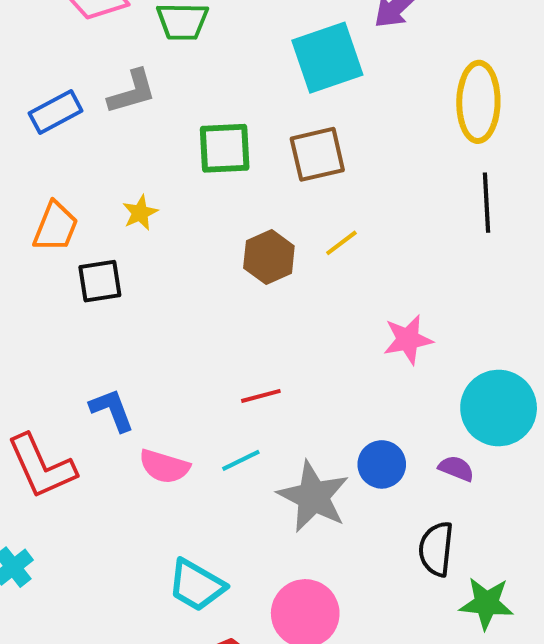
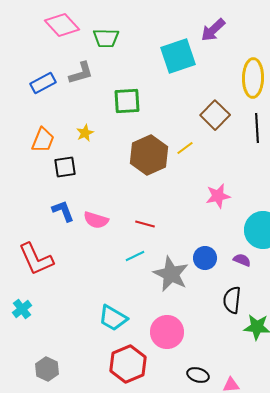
brown square: (317, 154) -> (215, 115), moved, turned -32
brown hexagon: (269, 257) -> (149, 155), size x1.5
red line: (261, 396) -> (145, 224), turned 30
blue L-shape: (112, 410) -> (63, 211), moved
pink semicircle: (164, 466) -> (96, 220), moved

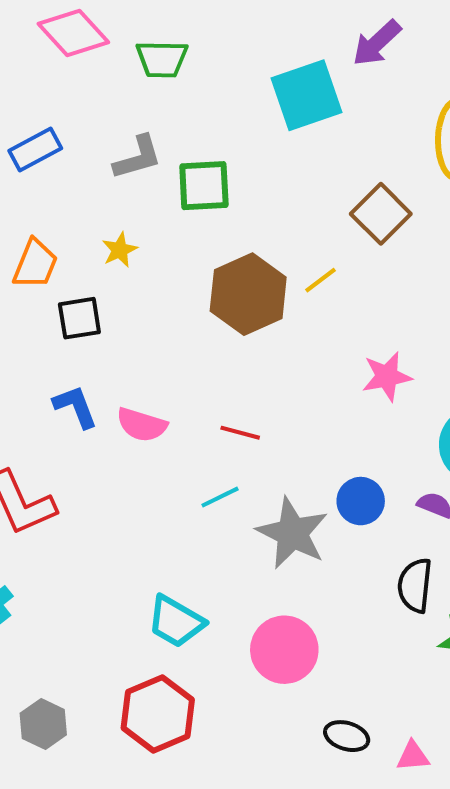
gray L-shape: (81, 73) -> (138, 158), moved
red hexagon: (128, 364) -> (158, 714), moved

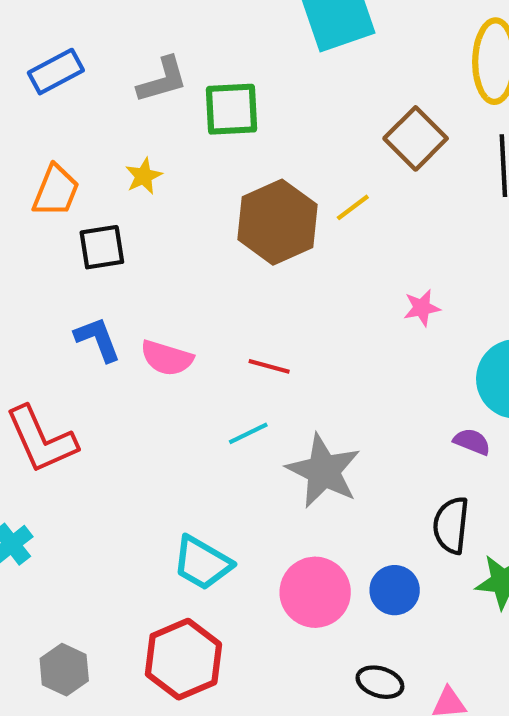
pink star: (387, 376) -> (422, 308), size x0.7
blue circle: (361, 501) -> (395, 590), moved

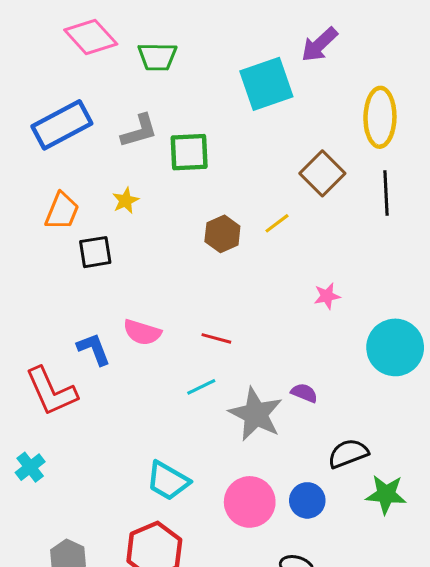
blue rectangle: (56, 72) -> (62, 125), size x1.5
brown hexagon: (278, 222) -> (222, 234), size x0.6
blue L-shape: (98, 339) -> (94, 349), moved
purple semicircle: (472, 442) -> (304, 393), moved
black semicircle: (451, 525) -> (348, 453), turned 63

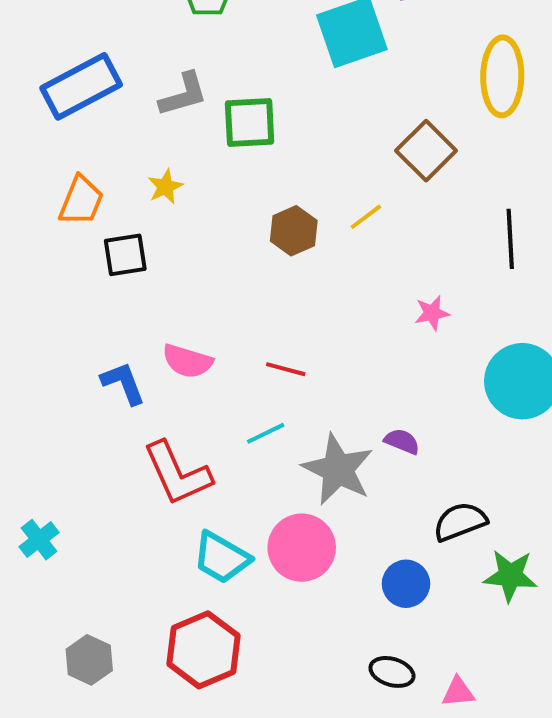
black line: (386, 193) -> (510, 239), moved
red L-shape: (51, 391) -> (177, 473), moved
pink circle: (250, 502) -> (302, 548), moved

